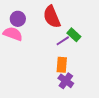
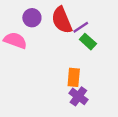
purple circle: (18, 19) -> (32, 18), moved
purple line: (63, 41) -> (81, 27), moved

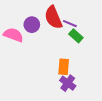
purple circle: (32, 18) -> (32, 25), moved
purple line: (81, 27) -> (70, 24), turned 56

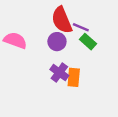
purple circle: (32, 25) -> (57, 42), moved
purple cross: (68, 83) -> (59, 73), moved

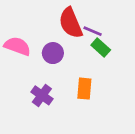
purple circle: (57, 42) -> (53, 53), moved
purple cross: (59, 73) -> (42, 95), moved

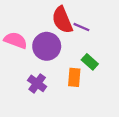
green rectangle: (101, 48) -> (90, 62), moved
purple circle: (53, 53) -> (47, 46), size x1.5

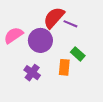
red semicircle: (62, 20) -> (54, 18), turned 65
pink semicircle: (16, 40) -> (13, 35), turned -54

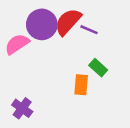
purple circle: (40, 40) -> (42, 24), moved
purple cross: (32, 73) -> (22, 108), moved

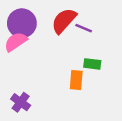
purple circle: (42, 24) -> (22, 23), moved
green rectangle: (98, 68) -> (92, 64), turned -35

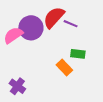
purple circle: (22, 23) -> (31, 28), moved
orange rectangle: (76, 80) -> (64, 67), turned -49

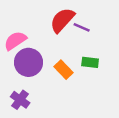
purple circle: (31, 28) -> (28, 62), moved
orange rectangle: (64, 67) -> (63, 70), moved

